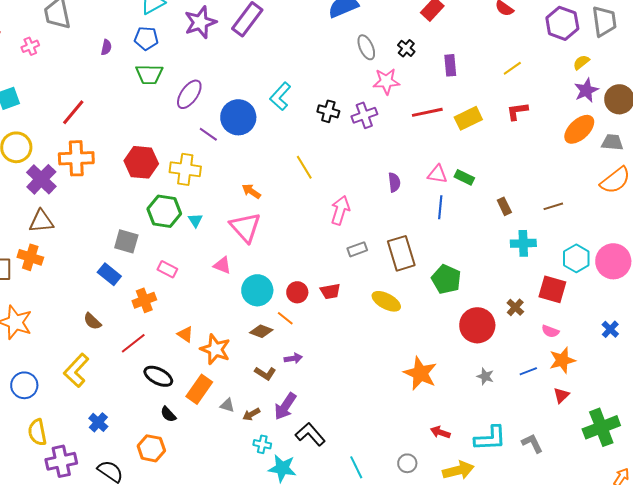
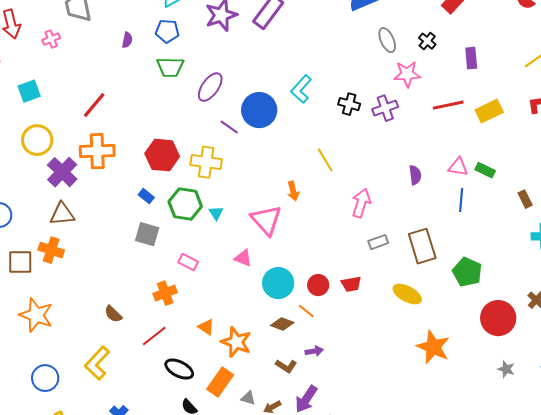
orange arrow: (251, 191) -> (293, 191), moved, turned -138
blue rectangle: (109, 274) -> (146, 196), moved, size x0.7
orange star: (420, 373) -> (433, 347), moved

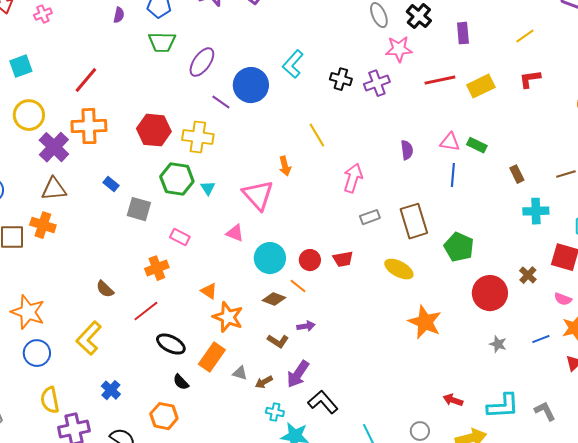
black cross: (427, 41) -> (419, 16), size x1.4
blue rectangle: (146, 196) -> (111, 184), moved
orange star: (36, 315) -> (28, 312), moved
orange triangle: (206, 327) -> (209, 291), moved

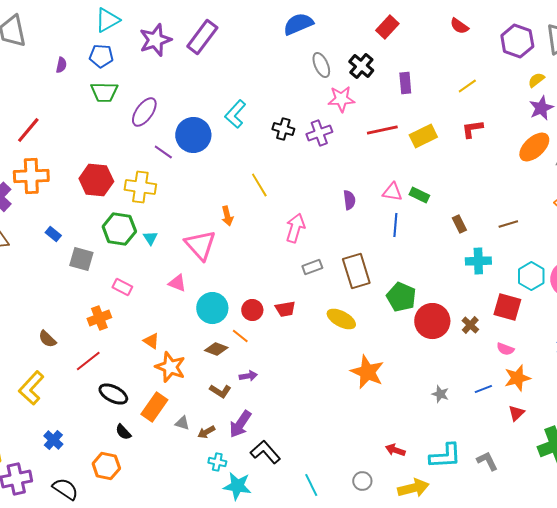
red circle: (490, 293) -> (432, 321), moved

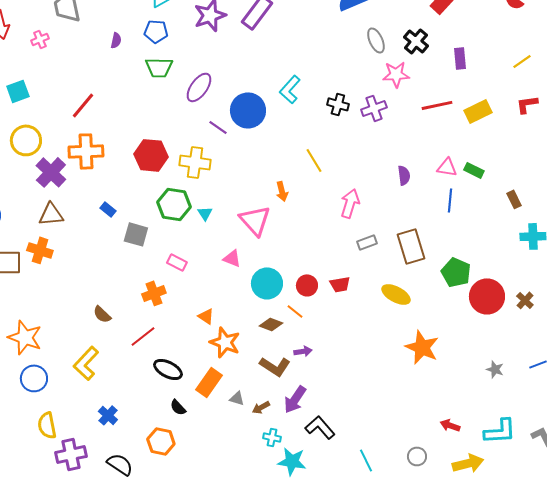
brown L-shape: (220, 391) -> (275, 366), size x1.4

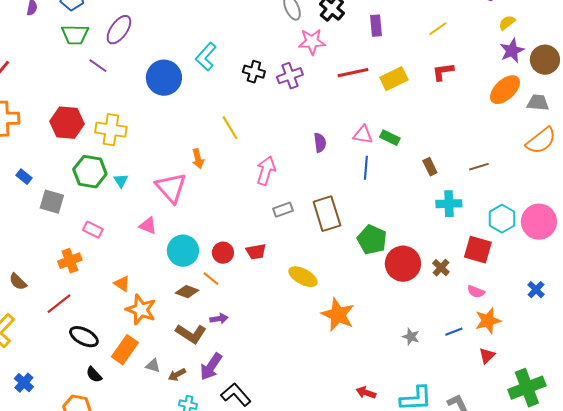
purple ellipse: (199, 87) -> (119, 30), moved
purple line: (218, 127) -> (98, 66), moved
yellow ellipse: (396, 294) -> (303, 277), moved

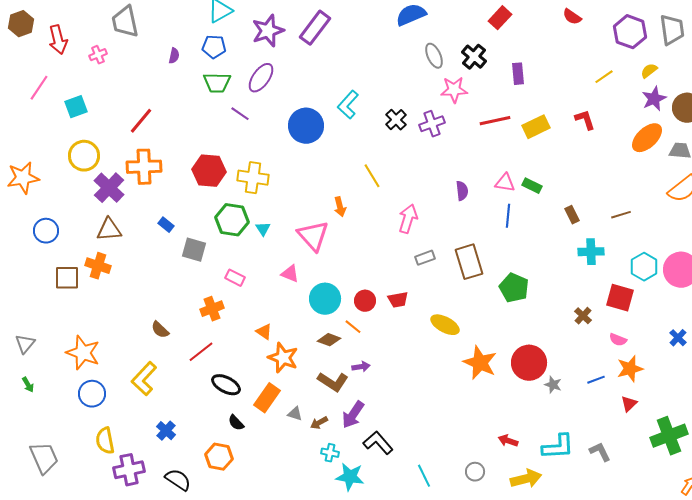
yellow line: (438, 29) -> (604, 77), moved
black cross: (254, 72) -> (396, 120), turned 30
red L-shape: (443, 72) -> (585, 120), turned 80
red circle: (403, 264) -> (529, 363), moved

